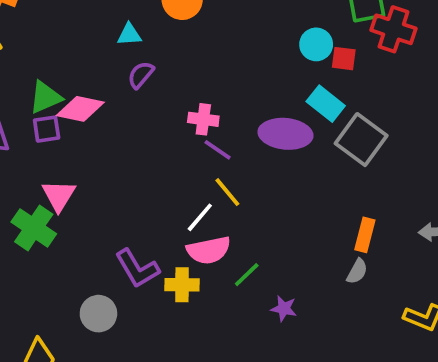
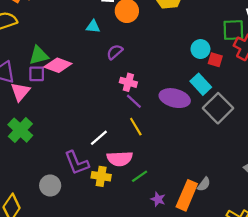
purple semicircle: (141, 75) -> (115, 52), moved
pink triangle: (59, 195) -> (20, 92), moved
white line: (200, 217) -> (99, 138), moved
orange rectangle: (365, 235) -> (187, 195), moved, size x1.5

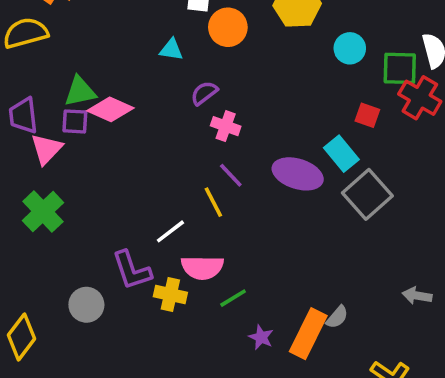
cyan circle: (200, 49) -> (350, 48), moved
pink cross: (128, 82) -> (226, 126), moved
yellow line: (136, 127) -> (213, 202), moved

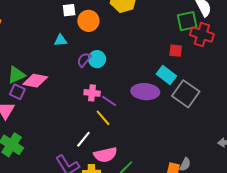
cyan circle: (350, 48) -> (97, 59), moved
purple square: (75, 121) -> (17, 92), turned 35
pink cross: (226, 126) -> (92, 93), moved

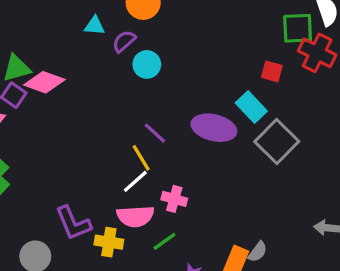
purple semicircle: (84, 60) -> (124, 41), moved
pink cross: (92, 93) -> (174, 199), moved
white line: (83, 139) -> (135, 181), moved

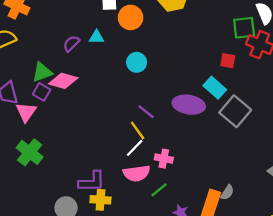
purple semicircle: (124, 41) -> (71, 44), moved
purple L-shape: (73, 223) -> (92, 182), turned -64
yellow cross: (109, 242) -> (100, 200), moved

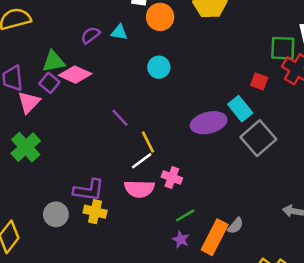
purple ellipse: (189, 105) -> (209, 123), turned -32
purple line: (146, 112) -> (120, 118), moved
green line: (159, 190) -> (185, 215), moved

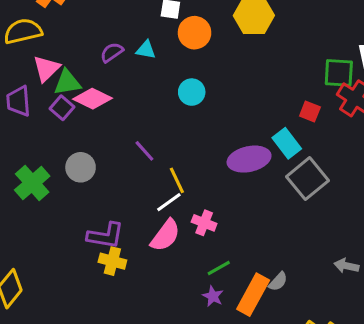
pink triangle: (29, 102) -> (46, 69), moved
pink semicircle: (139, 189) -> (165, 235), turned -56
gray circle: (56, 214) -> (81, 167), moved

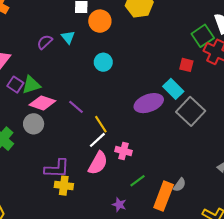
cyan triangle: (146, 50) -> (68, 37), turned 48
green square: (339, 73) -> (203, 36), turned -30
green triangle: (67, 82) -> (31, 85), moved
pink diamond: (92, 99) -> (42, 103), moved
purple star: (213, 296) -> (119, 205), moved

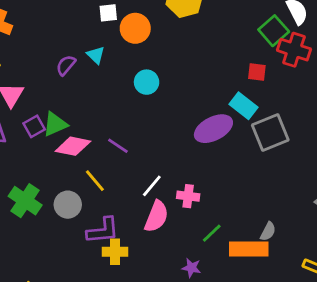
purple square: (15, 85) -> (34, 126), turned 35
gray square: (191, 111) -> (270, 133), turned 32
gray circle: (34, 124) -> (68, 205), moved
yellow line: (101, 124) -> (95, 181), moved
orange rectangle: (164, 196) -> (249, 249), turned 76

